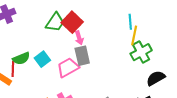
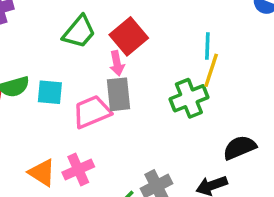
red square: (72, 22) -> (129, 36), moved
green cross: (141, 52) -> (189, 98), moved
cyan square: (42, 59) -> (50, 92), turned 35

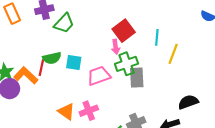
green trapezoid: (79, 32) -> (64, 23), moved
cyan line: (207, 46) -> (157, 37), moved
gray rectangle: (119, 94) -> (137, 78), moved
green cross: (189, 98) -> (127, 64), moved

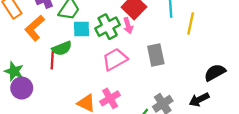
cyan square: (74, 62) -> (81, 29), moved
green cross: (127, 64) -> (108, 27), moved
orange L-shape: (26, 75) -> (35, 28), moved, turned -75

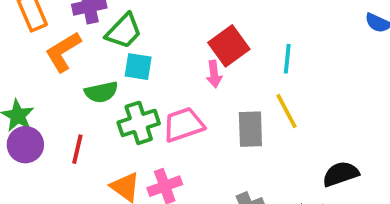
yellow line: (191, 24) -> (286, 111), moved, turned -50
green cross: (108, 27) -> (139, 123), moved
red line: (52, 60) -> (77, 149), moved

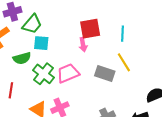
red square: (229, 46) -> (90, 29), turned 30
green cross: (139, 123) -> (43, 74), turned -30
gray rectangle: (250, 129) -> (105, 73), turned -66

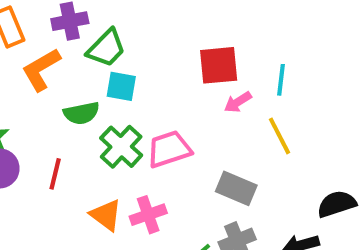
pink arrow: (83, 45) -> (238, 102), moved, turned 64
gray rectangle: (105, 73) -> (236, 188), moved

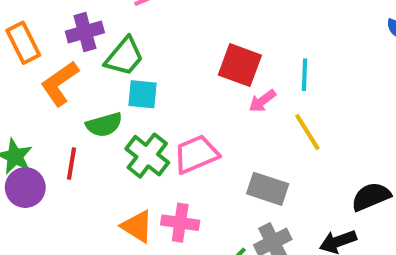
red square: (219, 65) -> (240, 65), turned 30
red line: (55, 174) -> (71, 164), moved
pink cross: (148, 215) -> (180, 223), turned 32

